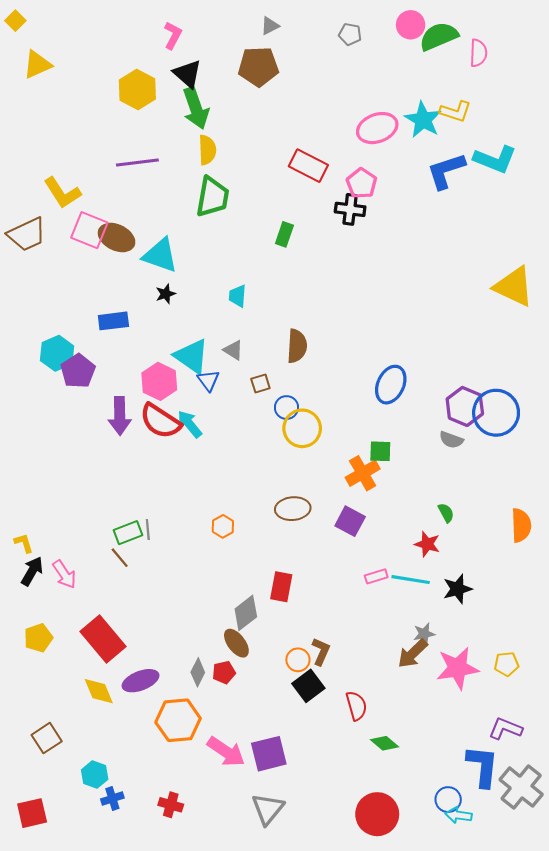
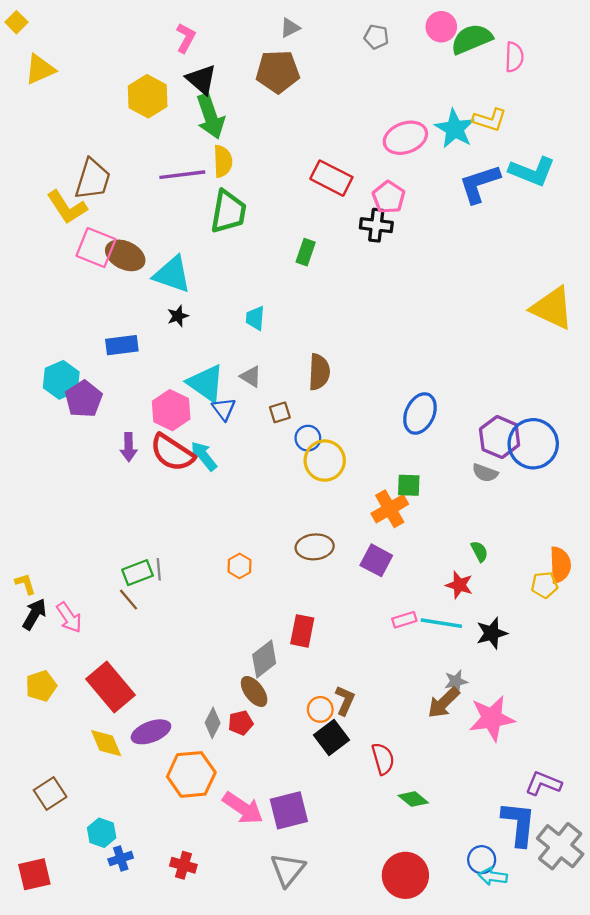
purple line: (137, 162) -> (182, 175), moved
brown trapezoid: (27, 234) -> (93, 179), moved, turned -48
purple arrow: (120, 416) -> (129, 447), size x0.7
yellow pentagon: (507, 664) -> (544, 585), moved

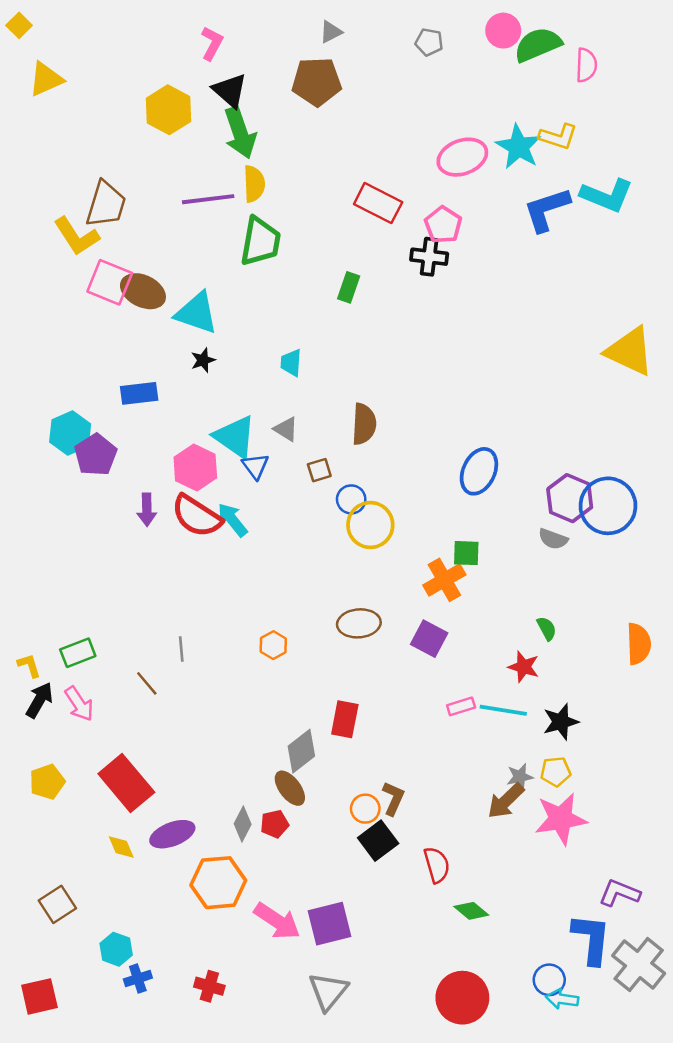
green rectangle: (137, 573) -> (78, 653), moved
yellow pentagon: (544, 585) -> (556, 772), moved
yellow diamond: (106, 743) -> (121, 847), size x0.7

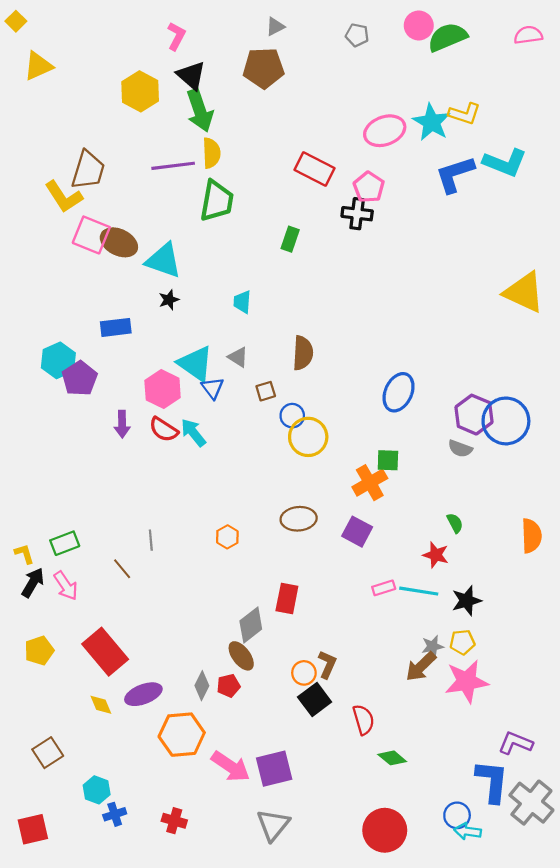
pink semicircle: (586, 65) -> (528, 35), moved, turned -100
red semicircle: (197, 516) -> (164, 429), size x0.7

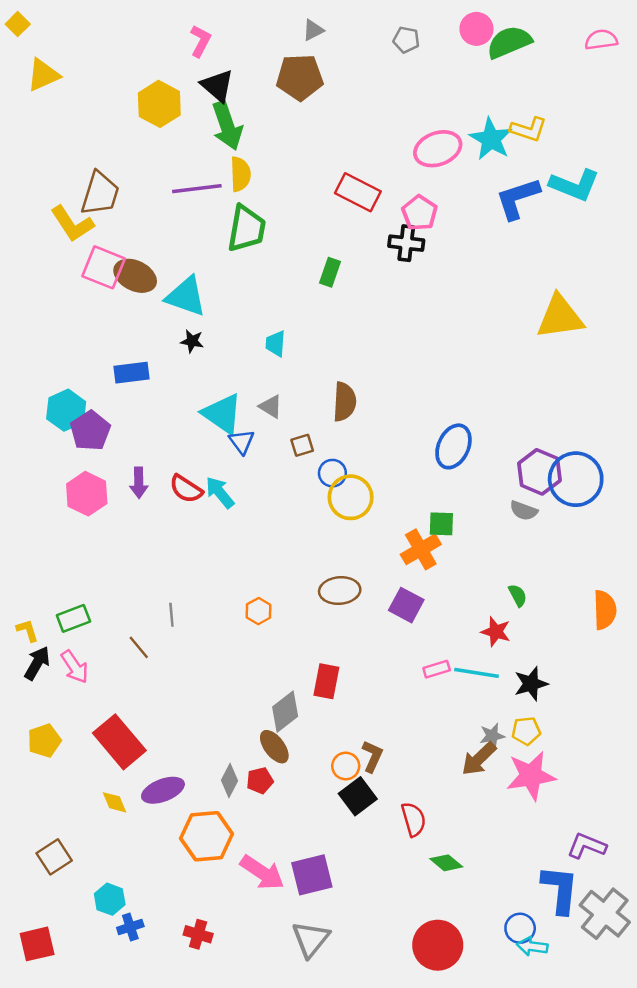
yellow triangle: (524, 292) -> (560, 317), moved, turned -33
black star: (169, 300) -> (192, 341), turned 30
pink hexagon: (163, 389) -> (87, 494), moved

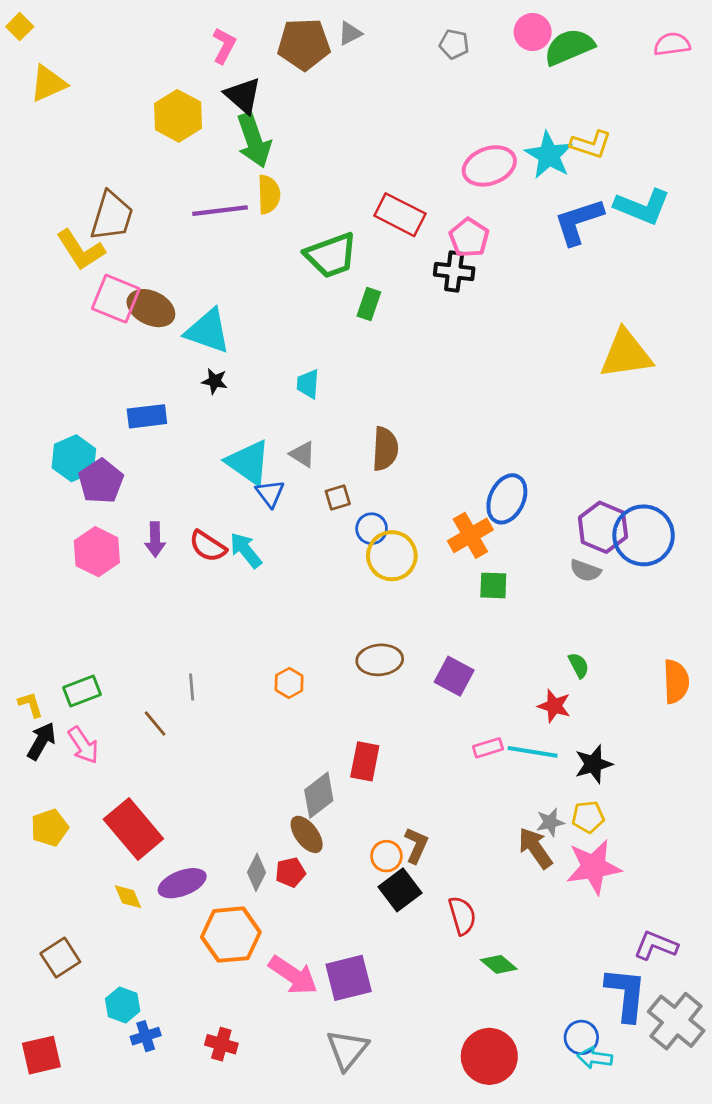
brown pentagon: (300, 77) -> (304, 44), moved
green trapezoid: (246, 229) -> (331, 255), moved, turned 60
orange cross: (421, 549) -> (470, 535), moved
brown arrow: (479, 759) -> (535, 848), turned 99

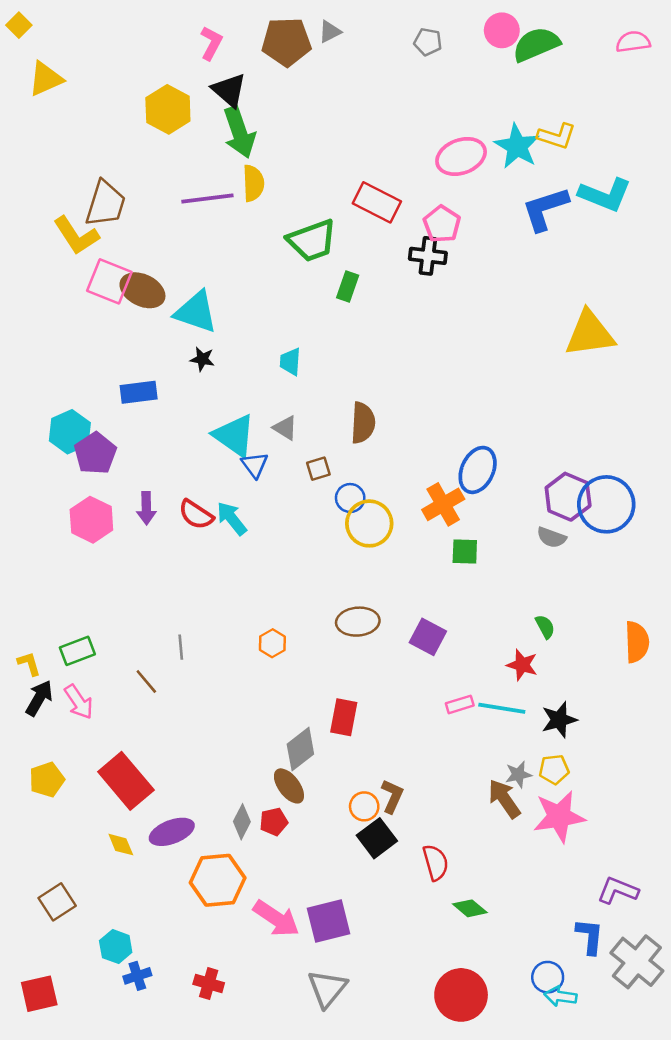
blue L-shape: (626, 994) -> (590, 936), size x0.7

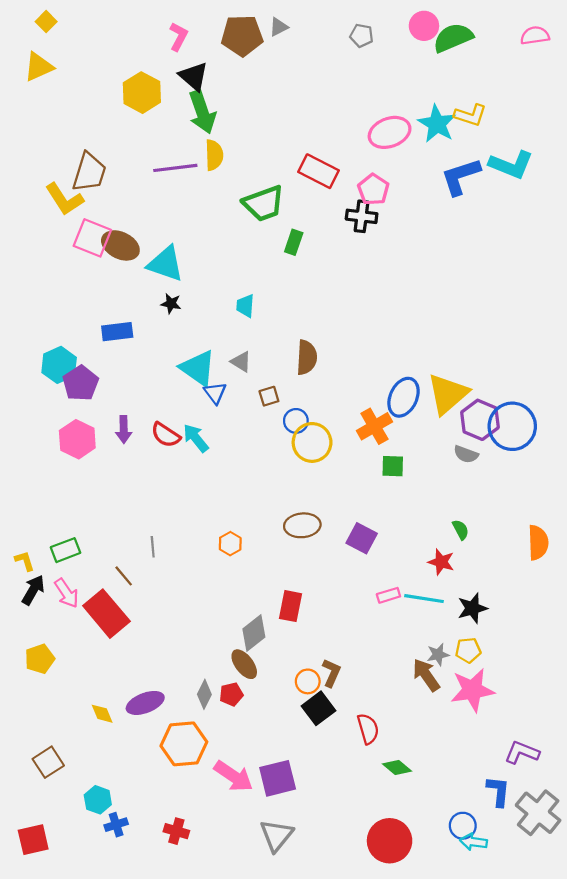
yellow square: (19, 25) -> (46, 22), moved
yellow triangle: (590, 334) -> (448, 394), moved, turned -33
red rectangle: (126, 781) -> (106, 614), moved

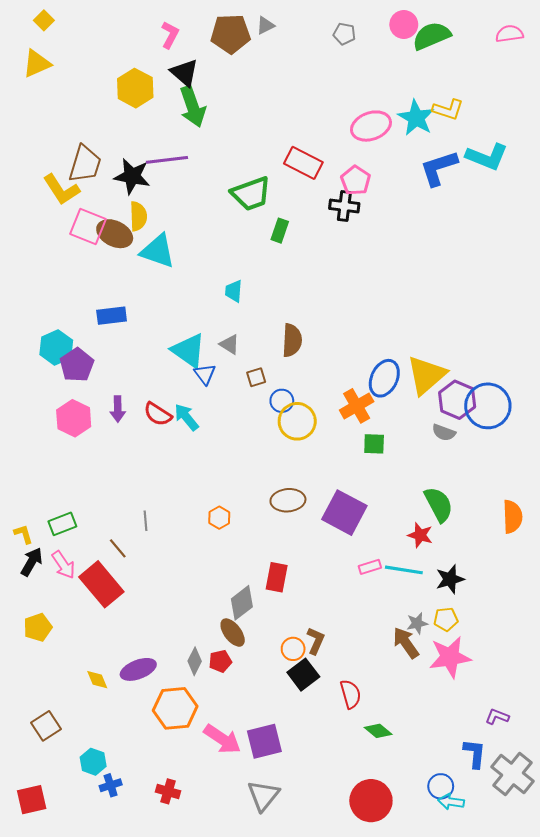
yellow semicircle: (214, 155) -> (138, 216), moved
black star: (171, 304) -> (132, 176), moved, size x1.8
green semicircle: (461, 530) -> (439, 504), size x1.8
purple square: (362, 538) -> (344, 513), size x1.5
purple L-shape: (522, 752) -> (497, 717), size x0.7

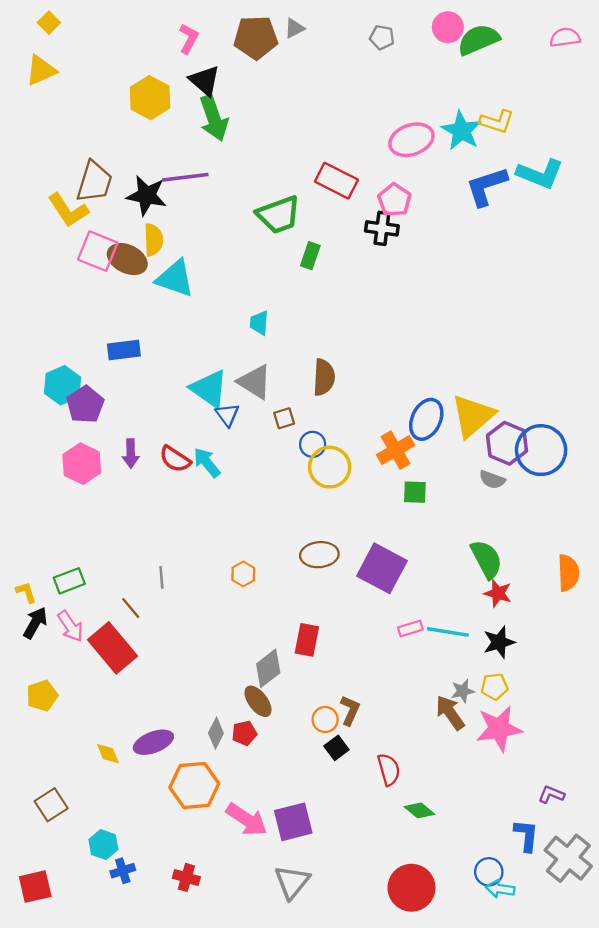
gray triangle: (230, 344) -> (255, 382), size x1.6
red star: (420, 535) -> (498, 593), moved
black square: (303, 675) -> (336, 748), size x0.7

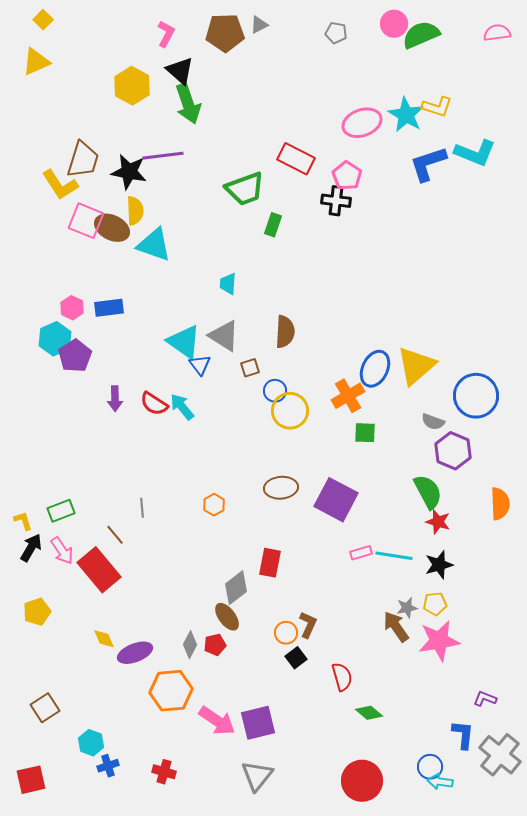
purple hexagon: (507, 443) -> (453, 451), moved
pink hexagon: (82, 464) -> (72, 308), moved, size x0.7
yellow diamond: (108, 754) -> (104, 639), moved

